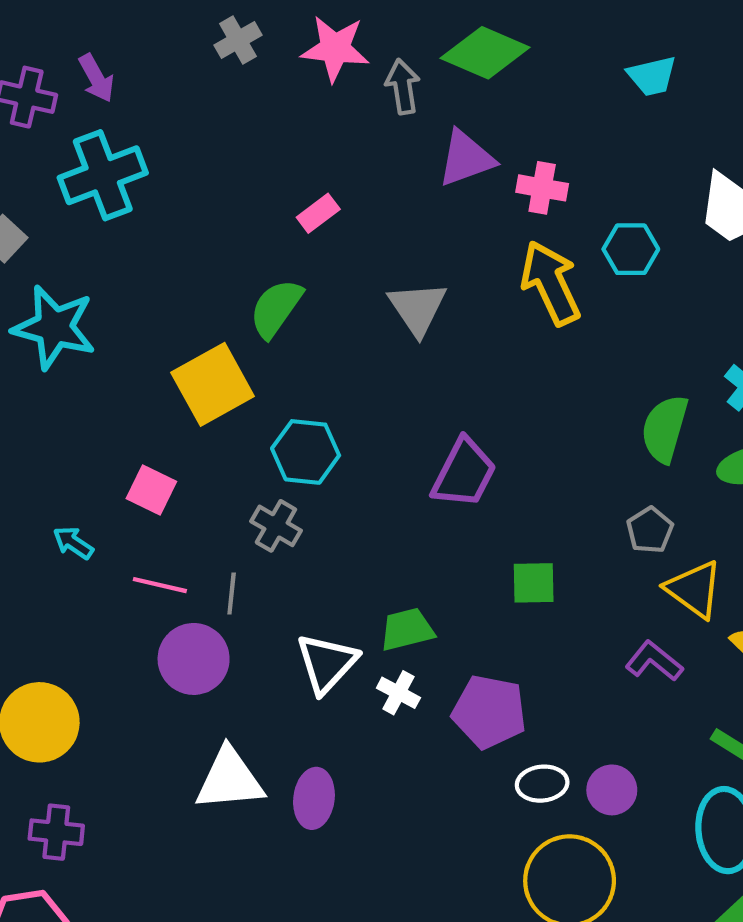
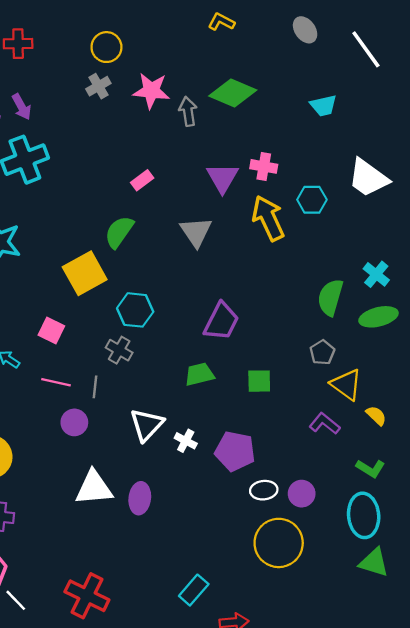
purple triangle: (466, 158) -> (222, 178), moved, turned -40
green trapezoid: (407, 629) -> (199, 374), moved
purple circle: (194, 659) -> (74, 422), size x0.7

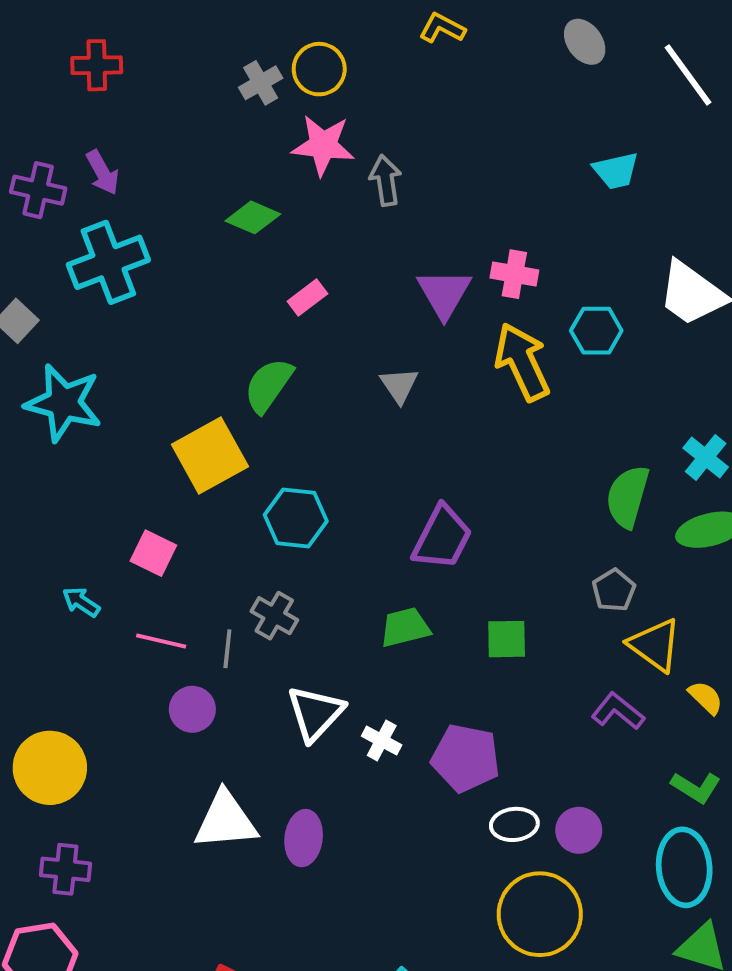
yellow circle: (106, 47) -> (319, 69), moved
gray cross: (98, 86) -> (261, 83), moved
green diamond: (233, 93) -> (253, 217), moved, size x0.7
gray triangle: (196, 232) -> (399, 385), size x0.7
gray cross: (119, 350) -> (274, 616), moved

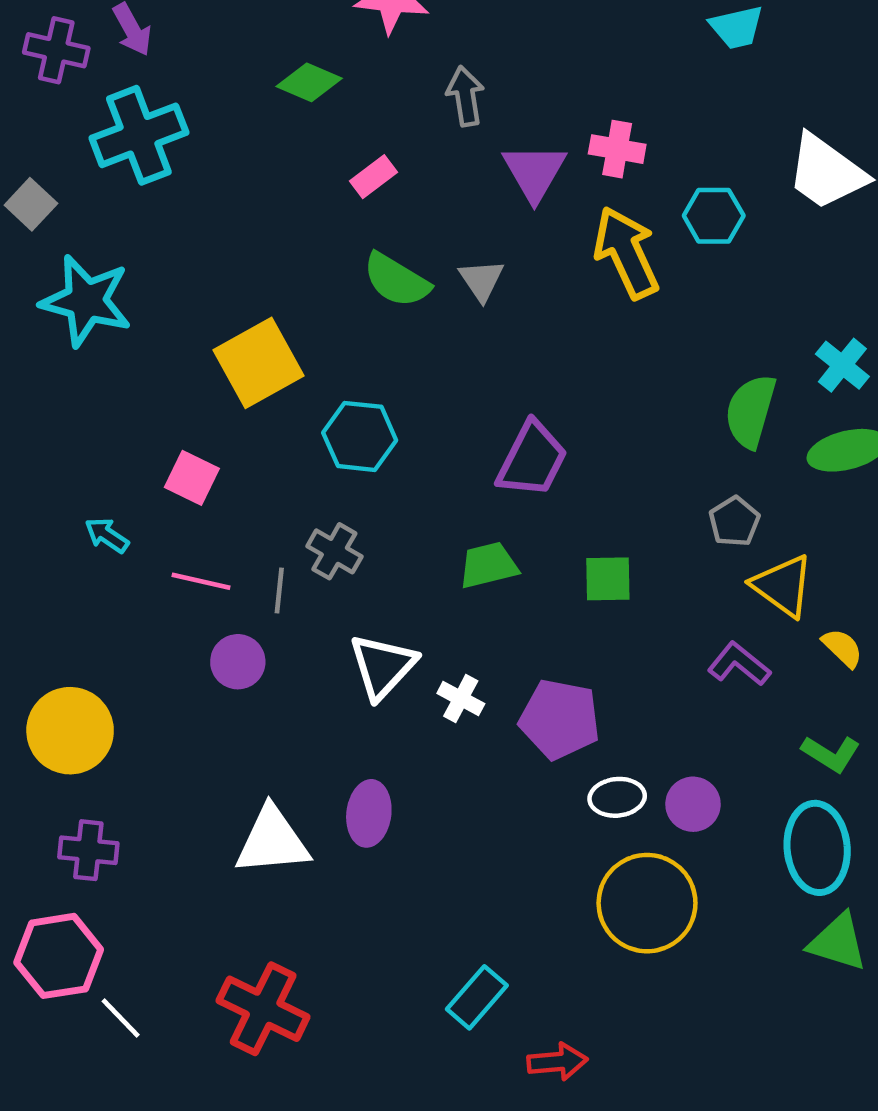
gray arrow: (386, 180) -> (465, 96), moved
green semicircle: (268, 385) -> (396, 280), moved, turned -94
white triangle: (226, 821) -> (272, 841), moved

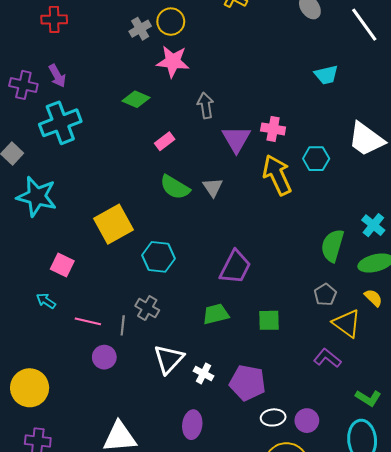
pink square: (192, 478) -> (62, 265), moved
yellow semicircle: (842, 648) -> (373, 298), moved
purple ellipse: (369, 813) -> (192, 425), moved

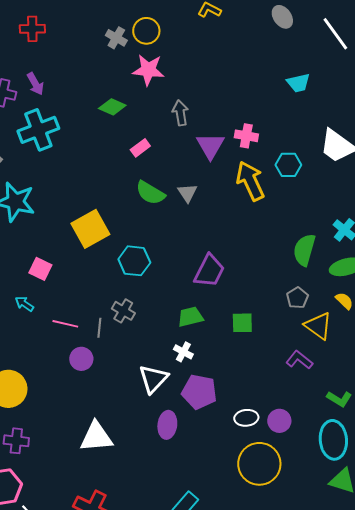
gray cross: (140, 29) -> (116, 38), turned -30
white triangle: (169, 359) -> (153, 379), moved
white cross: (204, 373) -> (183, 352), moved
purple pentagon: (248, 383) -> (199, 392), moved

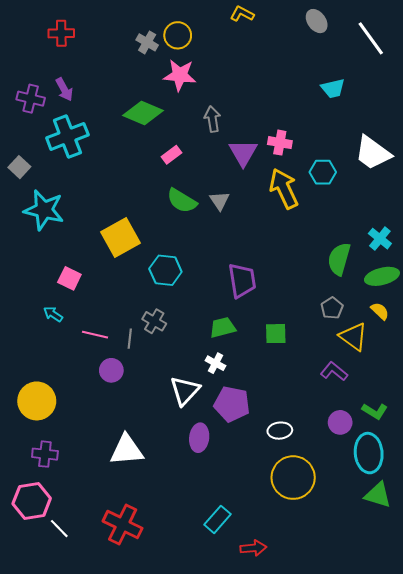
green diamond: (112, 107) -> (143, 113), size x1.4
purple trapezoid: (209, 271) -> (242, 280), turned -36
purple circle: (279, 421) -> (340, 422), moved

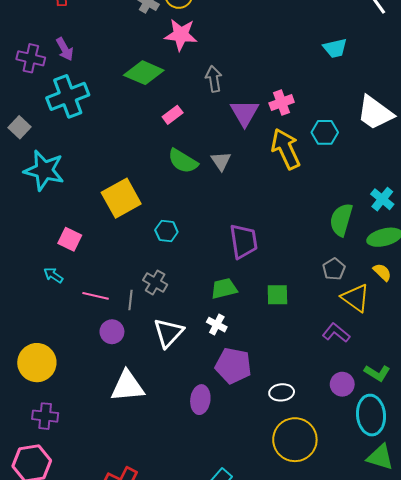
pink cross: (280, 143) -> (282, 103), turned -30
cyan hexagon: (165, 270) -> (166, 231), size x0.7
white triangle: (185, 391) -> (168, 333), moved
white triangle: (127, 450) -> (127, 386), moved

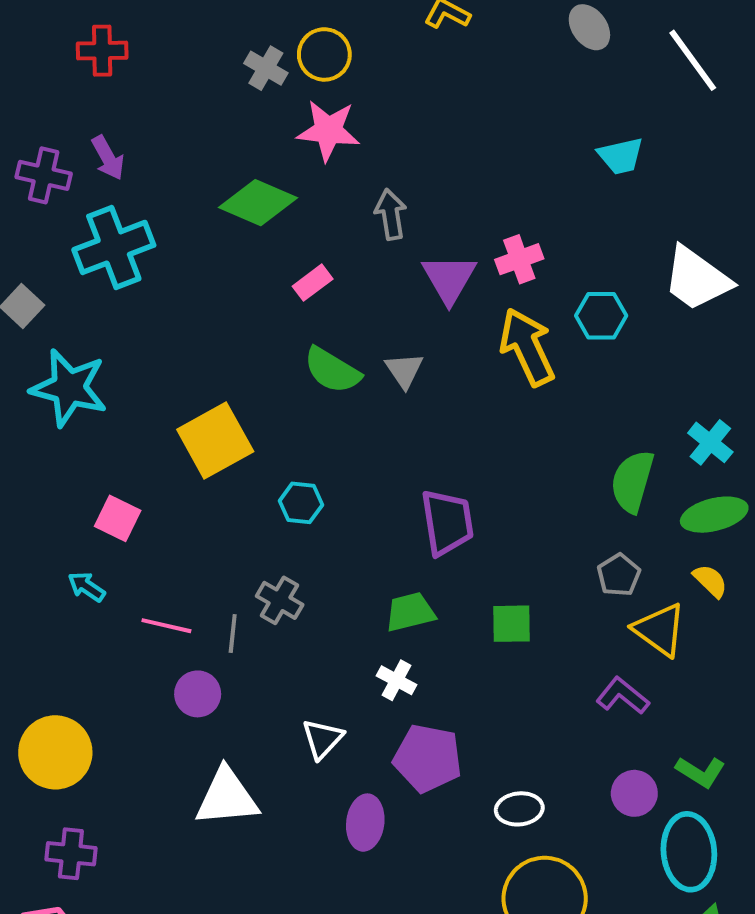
white triangle: (168, 333) -> (322, 739), moved, size x0.7

